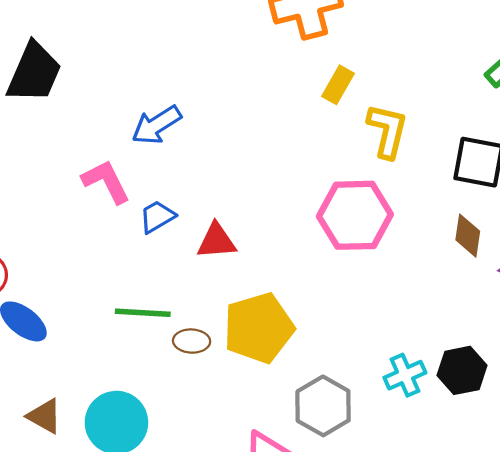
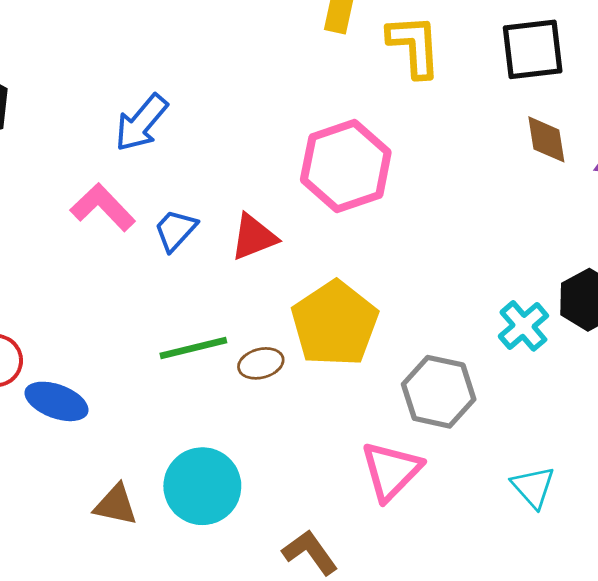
pink hexagon: (355, 215) -> (346, 166), moved

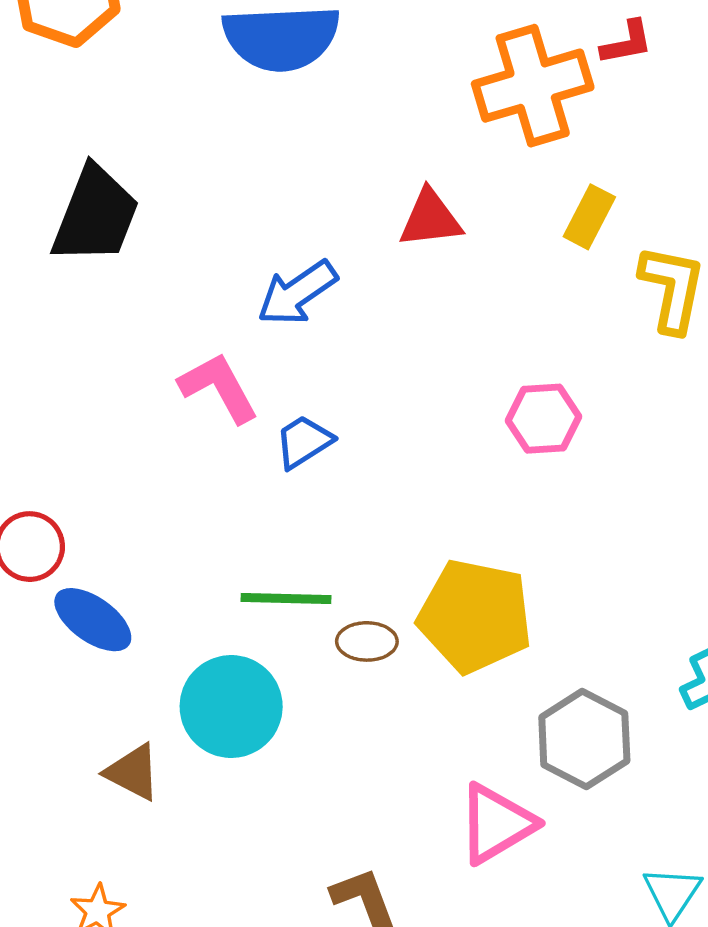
pink hexagon: (346, 166) -> (543, 419), size x0.6
red triangle: (254, 237) -> (430, 219), moved
yellow pentagon: (335, 324) -> (475, 616), turned 30
cyan circle: (202, 486) -> (231, 707), moved

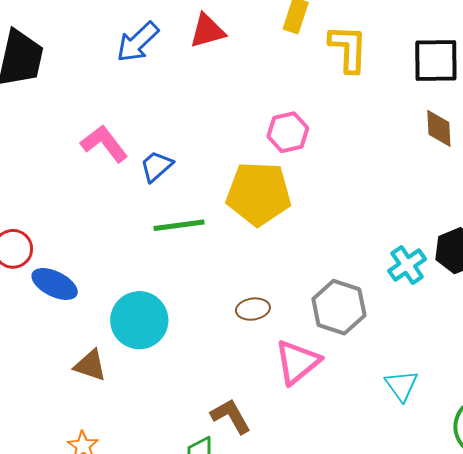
blue arrow: (297, 293) -> (138, 42), moved
green line: (286, 598) -> (179, 225), moved
yellow pentagon: (475, 616) -> (259, 194), moved
brown ellipse: (367, 641) -> (253, 309), moved

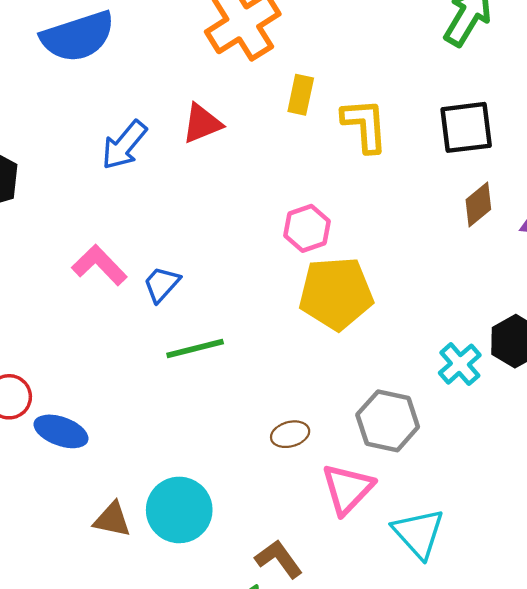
brown diamond: (439, 128) -> (478, 204), turned 60
yellow pentagon: (259, 194) -> (336, 293), moved
cyan circle: (139, 320) -> (179, 510), moved
cyan triangle: (402, 385) -> (418, 533), moved, size x1.4

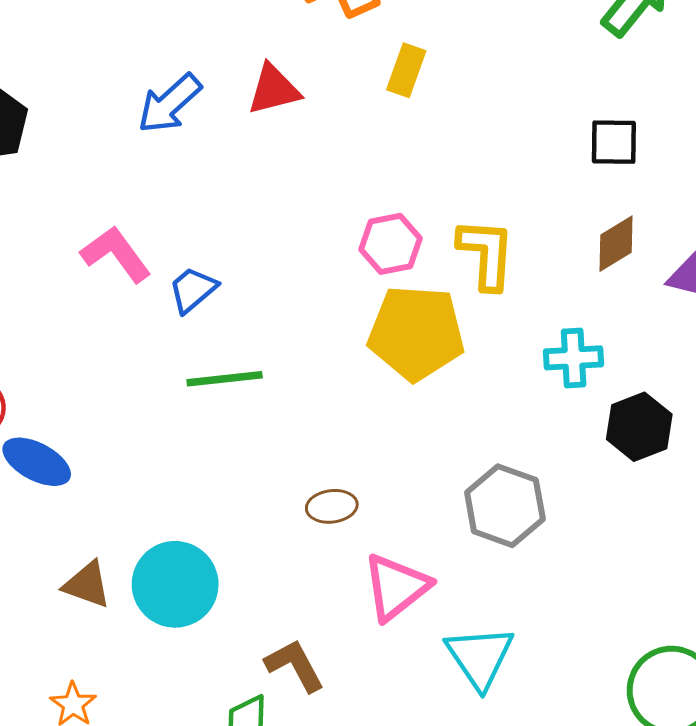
yellow L-shape: (365, 125) -> (486, 254), moved
black square: (466, 127) -> (614, 142), size x0.7
cyan cross: (460, 364) -> (574, 358), moved, turned 30
gray hexagon: (388, 421) -> (505, 506), moved

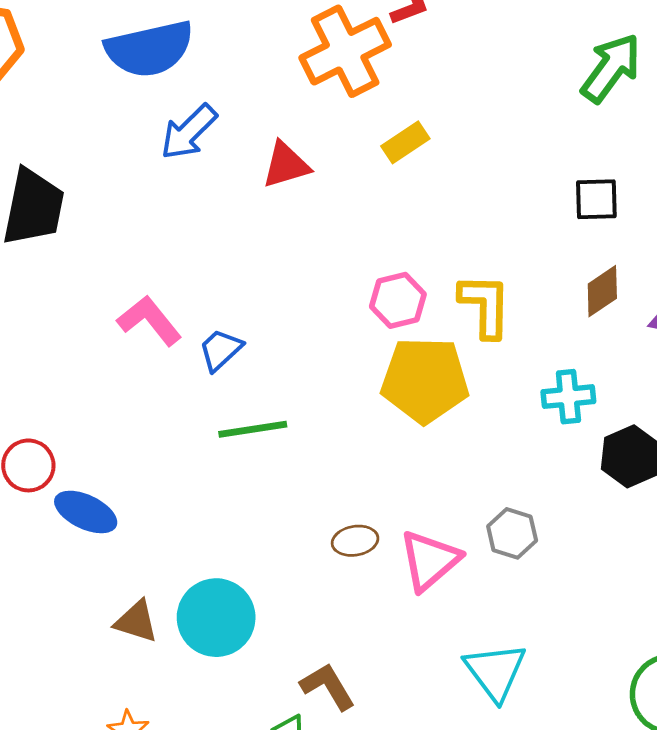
yellow rectangle: (406, 70) -> (405, 142), turned 39
blue arrow: (170, 104) -> (189, 132), moved
gray hexagon: (505, 506) -> (512, 533), size x0.7
pink triangle: (396, 587) -> (430, 560), moved

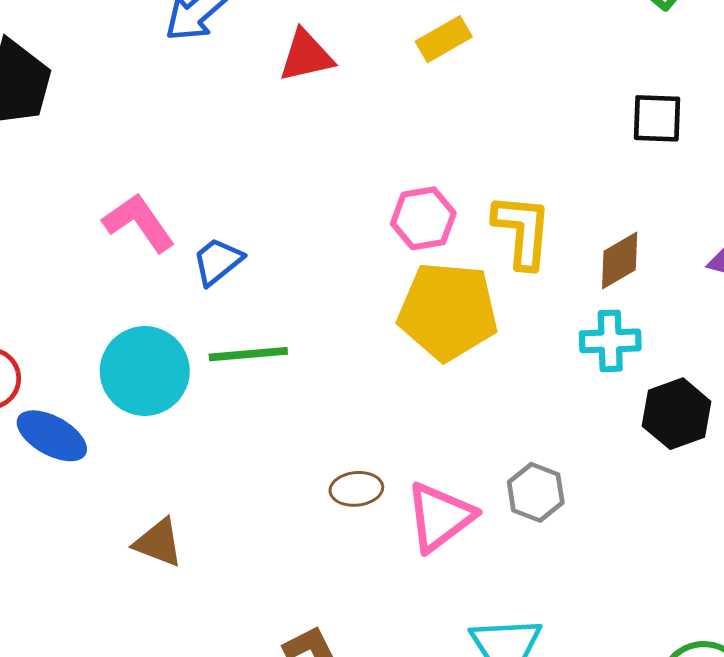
brown diamond: (602, 291) -> (620, 260), moved
cyan circle: (216, 618) -> (145, 371), moved
brown triangle: (136, 621) -> (158, 543), moved

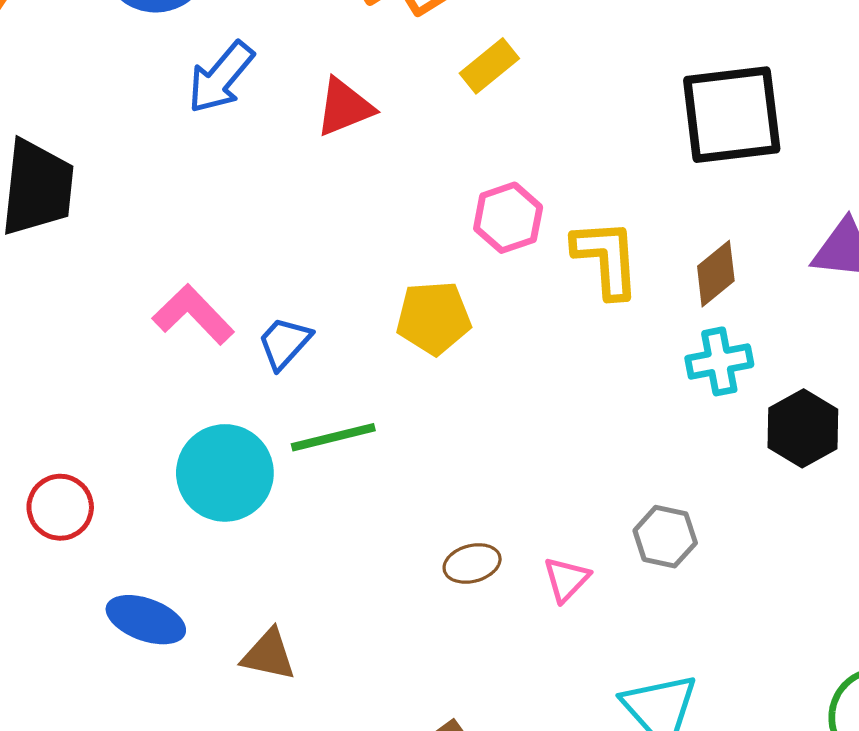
black square: (657, 118) -> (732, 115), size x1.8
pink hexagon: (423, 218) -> (508, 218), moved
yellow pentagon: (448, 311) -> (434, 318), moved, size x0.7
blue ellipse: (52, 436) -> (146, 620), moved
pink triangle: (440, 517) -> (566, 579), size x0.6

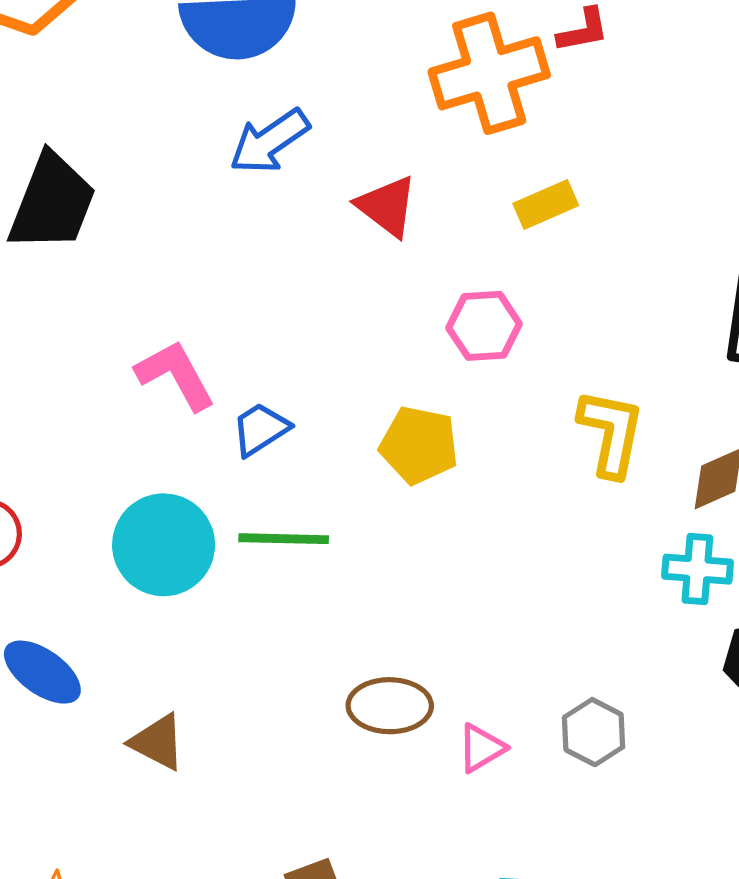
red triangle: (345, 107) -> (387, 206), turned 44
pink hexagon: (508, 218) -> (484, 326), moved
brown ellipse: (472, 563) -> (390, 706), size x1.4

